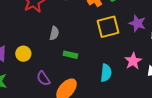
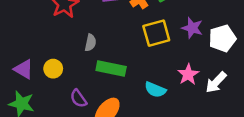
green rectangle: (70, 55) -> (111, 68), size x1.6
cyan semicircle: (106, 73) -> (155, 90), turned 108

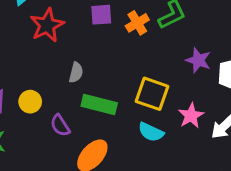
yellow square: (156, 33) -> (152, 94), moved, turned 32
purple semicircle: (78, 98) -> (60, 125), moved

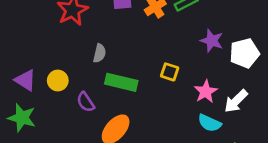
yellow square: (152, 94) -> (170, 72), size x0.6
cyan semicircle: (151, 132) -> (210, 123), moved

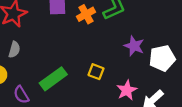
gray semicircle: (100, 53) -> (14, 50), moved
green rectangle: (121, 82) -> (53, 79), turned -52

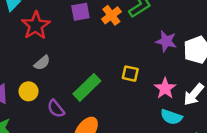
gray semicircle: (14, 50) -> (42, 63), turned 42

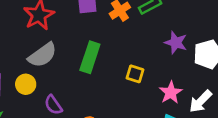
gray semicircle: (42, 63) -> (42, 55), size x1.6
green rectangle: (87, 87) -> (90, 57), moved, turned -32

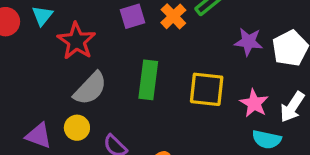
yellow square: (135, 74) -> (207, 89), size x1.6

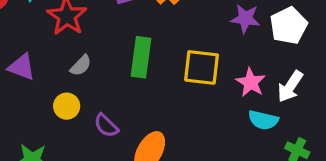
gray semicircle: (90, 88) -> (81, 66), size x0.6
purple triangle: (39, 136) -> (22, 67), moved

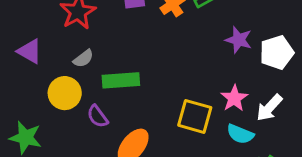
green rectangle: (141, 57) -> (121, 80), moved, turned 69
yellow square: (202, 67) -> (195, 116), moved
yellow circle: (67, 106) -> (65, 93), size x1.4

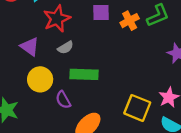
purple triangle: (30, 51) -> (30, 47), moved
gray semicircle: (83, 58) -> (65, 48), moved

